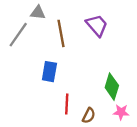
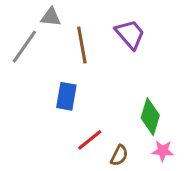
red line: (67, 104) -> (90, 140), turned 48

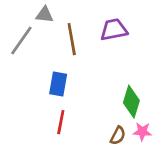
purple trapezoid: (130, 34) -> (114, 30), turned -60
red line: (90, 140) -> (61, 122), moved, turned -40
brown semicircle: (119, 155) -> (118, 136), moved

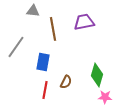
gray line: (21, 41) -> (16, 47), moved
brown semicircle: (118, 136) -> (66, 82), moved

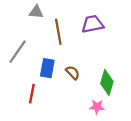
brown semicircle: (66, 82) -> (73, 73), moved, turned -72
red line: (45, 90) -> (32, 94), moved
pink star: (105, 97) -> (97, 107), moved

